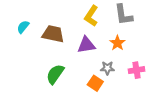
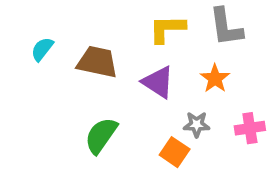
yellow L-shape: (91, 16) -> (167, 29), turned 55
purple triangle: (86, 45) -> (158, 82), turned 42

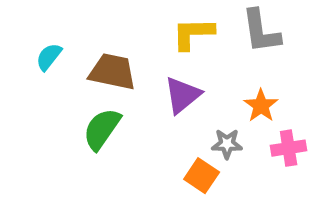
orange star: (215, 78) -> (261, 106), moved
purple triangle: (158, 82) -> (182, 95), turned 48
green semicircle: (101, 135) -> (102, 129), moved

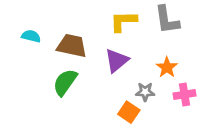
cyan semicircle: (49, 57) -> (31, 36), turned 66

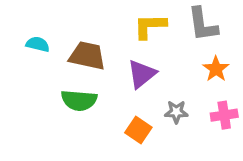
orange star: (167, 67) -> (216, 69), moved
green semicircle: (65, 82) -> (79, 100), turned -120
orange square: (129, 112) -> (138, 130), moved

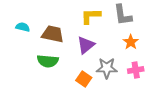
gray star: (176, 112) -> (107, 68), size x1.5

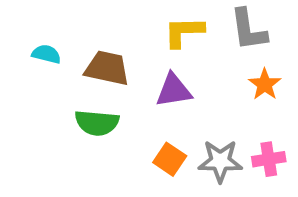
purple triangle: (86, 45) -> (174, 90), turned 30
gray star: (107, 68) -> (220, 161), moved
pink cross: (136, 70) -> (269, 159), moved

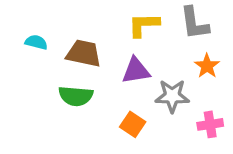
gray star: (220, 161) -> (172, 96), moved

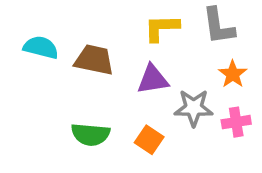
cyan semicircle: (36, 42) -> (41, 47), size x1.4
green semicircle: (76, 96) -> (91, 134), moved
pink cross: (210, 124) -> (236, 122), moved

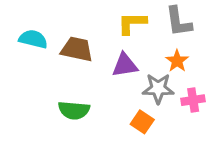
orange star: (233, 74) -> (177, 61), moved
orange square: (149, 140) -> (142, 122), moved

